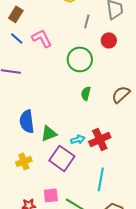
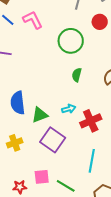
cyan arrow: (78, 139) -> (69, 109), moved

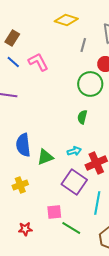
green circle: (71, 41) -> (90, 84), moved
purple square: (53, 140) -> (74, 182), moved
pink square: (42, 177) -> (54, 212), moved

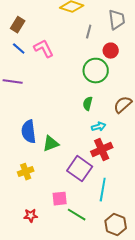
cyan arrow: (74, 151) -> (99, 127), moved

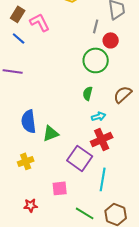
gray line: (89, 32) -> (96, 26), moved
pink L-shape: (44, 49) -> (40, 22), moved
green line: (77, 215) -> (85, 213), moved

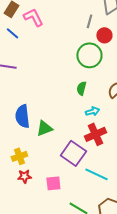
cyan line: (103, 179) -> (96, 174), turned -75
red star: (31, 205) -> (24, 176), moved

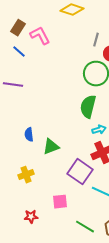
green semicircle: (81, 88) -> (88, 107), size x1.6
blue semicircle: (22, 116) -> (29, 135), size x0.6
red star: (24, 176) -> (31, 217), moved

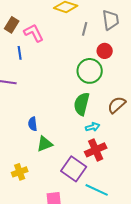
gray line: (96, 40) -> (85, 29), moved
blue line: (19, 52) -> (20, 53), moved, turned 40
blue semicircle: (29, 135) -> (33, 124), moved

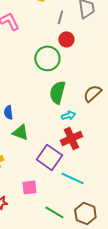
red circle: (105, 51) -> (66, 39), moved
green circle: (90, 71) -> (47, 58), moved
green triangle: (45, 144) -> (20, 132), turned 42

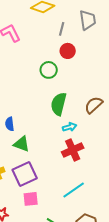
green circle: (47, 58) -> (49, 70), size x0.7
purple square: (49, 157) -> (25, 174), moved, turned 30
cyan line: (72, 178) -> (74, 190), turned -60

